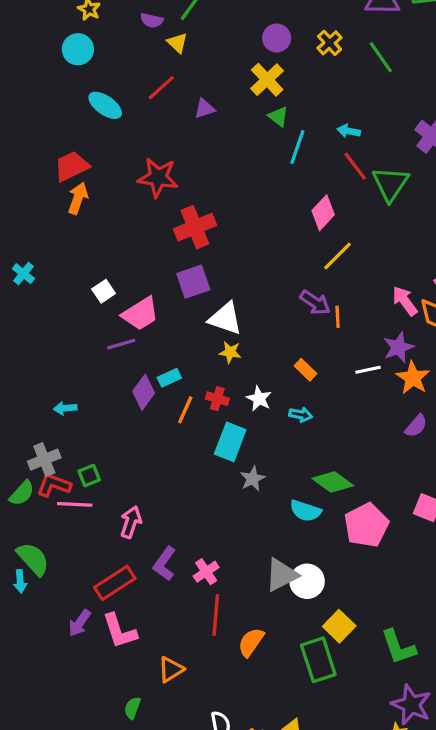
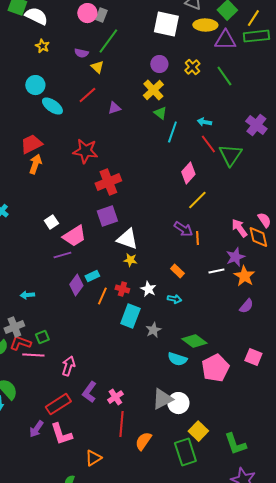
cyan circle: (78, 49) -> (35, 85), moved
gray star: (253, 479) -> (153, 330), moved

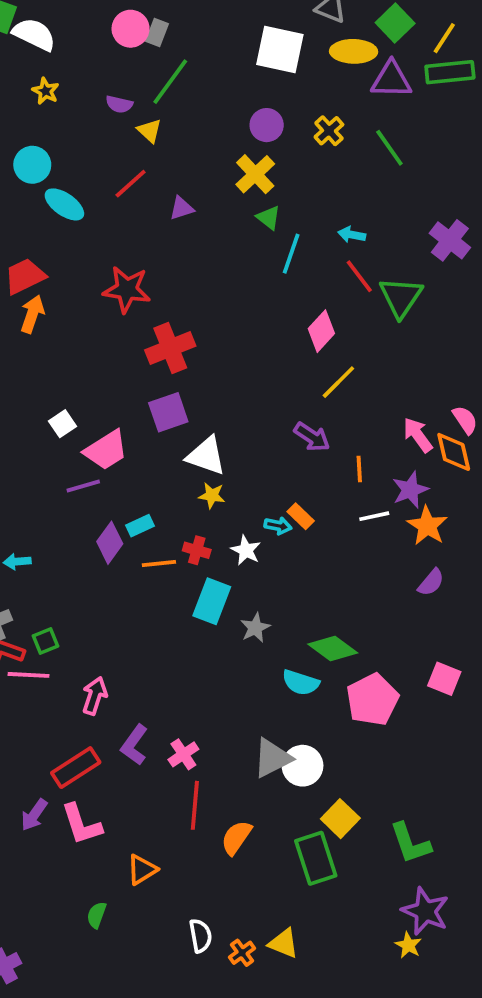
orange line: (197, 238) -> (359, 469), moved
orange line: (102, 296) -> (159, 563), turned 60
cyan arrow: (174, 299) -> (278, 526), moved

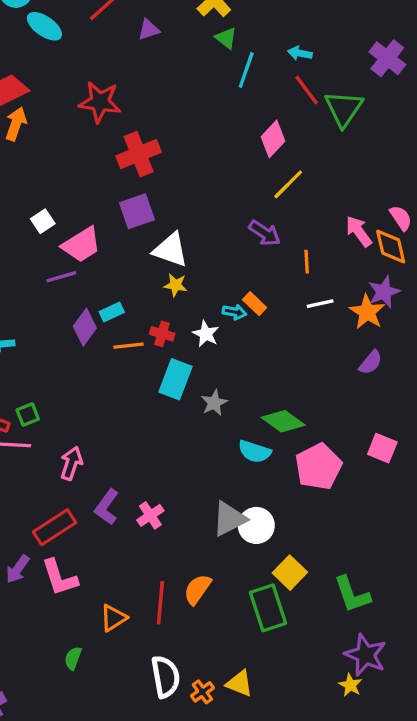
purple star: (410, 490) -> (384, 292), moved
red line: (195, 805) -> (160, 603), moved
white semicircle: (200, 936) -> (165, 677), size x1.4

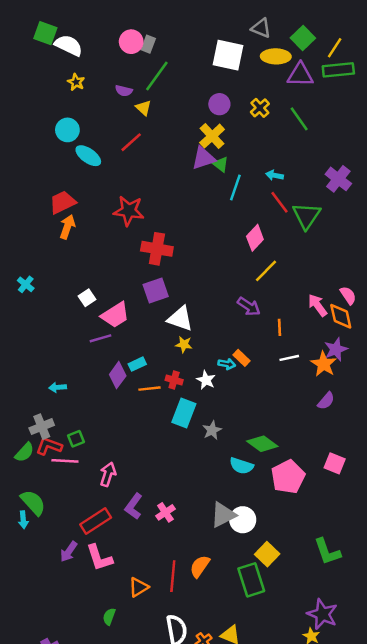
purple triangle: (149, 30) -> (203, 158), moved, size x1.5
red cross: (139, 154) -> (157, 249), turned 32
green L-shape: (352, 594) -> (327, 552), moved

